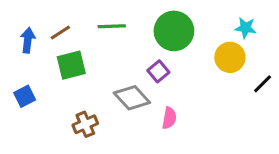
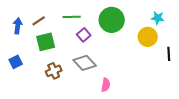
purple square: (158, 71) -> (84, 35), moved
black line: (263, 84) -> (169, 54), turned -48
pink semicircle: (169, 118) -> (106, 85), moved
brown cross: (85, 124) -> (54, 71), moved

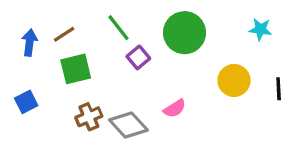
green line: (72, 17) -> (119, 28), turned 54
yellow circle: (148, 37) -> (234, 80), moved
gray diamond: (85, 63) -> (128, 125), moved
pink semicircle: (106, 85) -> (175, 109), moved, turned 48

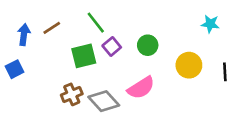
green circle: (185, 33) -> (148, 45), moved, size x0.6
green square: (76, 69) -> (84, 56), moved
blue square: (26, 102) -> (14, 69), moved
pink semicircle: (175, 109) -> (141, 88), size x1.5

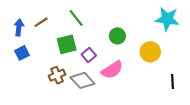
cyan star: (210, 24) -> (167, 19), size x1.6
purple square: (112, 47) -> (89, 55), moved
blue square: (14, 69) -> (22, 53), moved
black line: (225, 72) -> (173, 82), moved

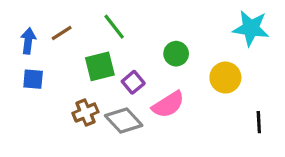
blue square: (22, 53) -> (33, 79), turned 32

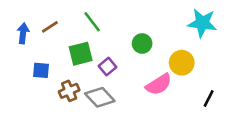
blue square: (33, 79) -> (41, 70), moved
pink semicircle: (168, 105) -> (159, 84), moved
black line: (259, 122) -> (209, 99), turned 30

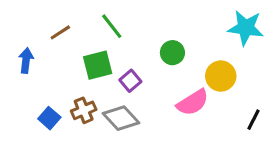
blue arrow: (23, 33) -> (26, 60), moved
blue square: (41, 70) -> (49, 118), moved, turned 36

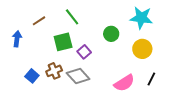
cyan star: (246, 28) -> (141, 18), moved
pink semicircle: (193, 103) -> (124, 83), moved
black line: (253, 120) -> (151, 79), moved

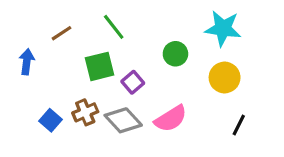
pink semicircle: (124, 83) -> (171, 119), moved

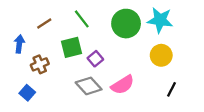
green circle: (175, 54) -> (126, 24), moved, size x1.6
brown cross: (85, 112) -> (40, 64), moved
blue square: (50, 120) -> (27, 93), moved

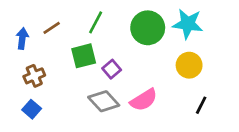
green line: (82, 19) -> (96, 22), turned 66
blue arrow: (19, 44) -> (22, 38), moved
brown cross: (40, 64) -> (34, 76), moved

